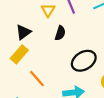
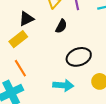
orange line: (37, 79) -> (20, 68), moved

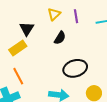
black triangle: (26, 19) -> (27, 29), turned -35

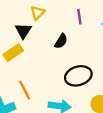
yellow triangle: (54, 14) -> (38, 13), moved
orange line: (18, 76) -> (25, 90), moved

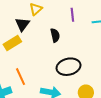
black semicircle: (61, 41) -> (55, 35), turned -48

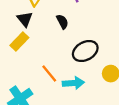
orange line: (20, 77) -> (49, 74), moved

